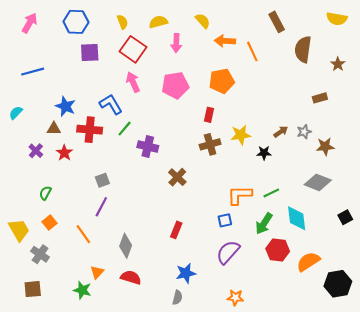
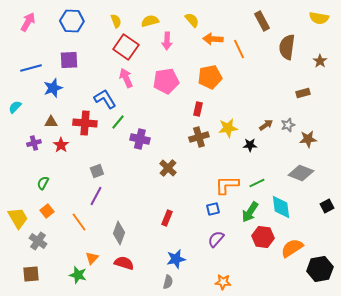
purple square: (90, 53) -> (69, 60), moved
blue star: (65, 106) -> (53, 88), moved, turned 30
purple cross: (36, 151) -> (34, 143), turned 32
purple semicircle: (228, 252) -> (216, 239), size x0.7

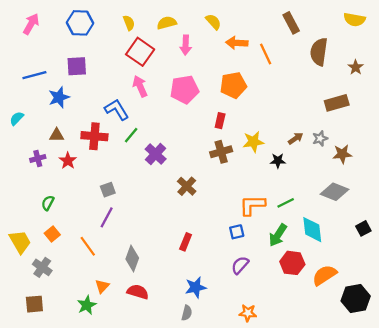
brown rectangle: (303, 93) -> (337, 103), size x1.5
purple cross: (140, 139) -> (156, 154), turned 30
green star: (78, 275) -> (87, 305), turned 30

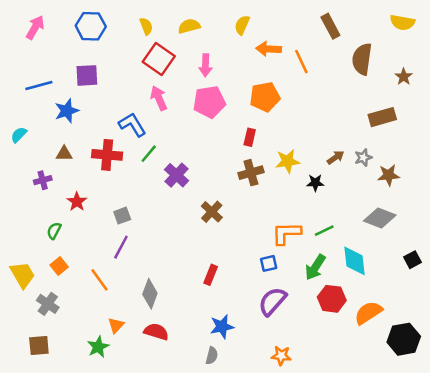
yellow semicircle: (213, 22) -> (242, 25), turned -114
pink arrow: (186, 45) -> (206, 65), moved
red star: (68, 161) -> (77, 202), moved
purple semicircle: (240, 265) -> (272, 301), size x1.4

